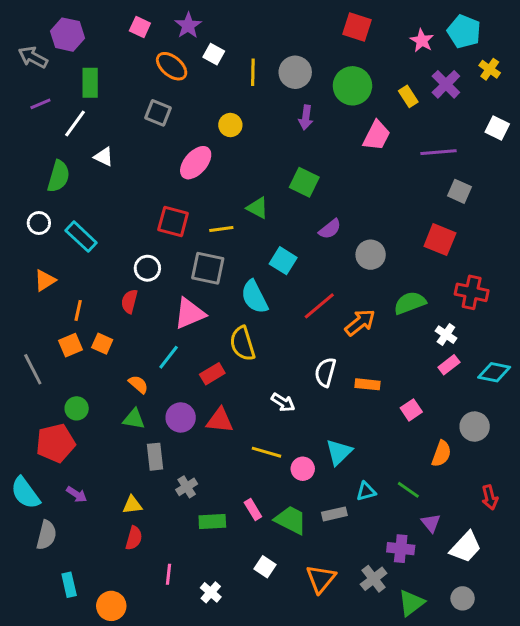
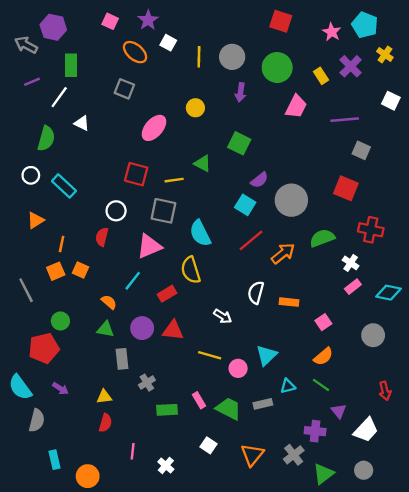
yellow circle: (230, 125) -> (195, 108), moved
gray circle: (371, 255) -> (291, 200), size x1.4
cyan square: (283, 261) -> (245, 205), moved
orange semicircle: (441, 454) -> (323, 357), moved, turned 30

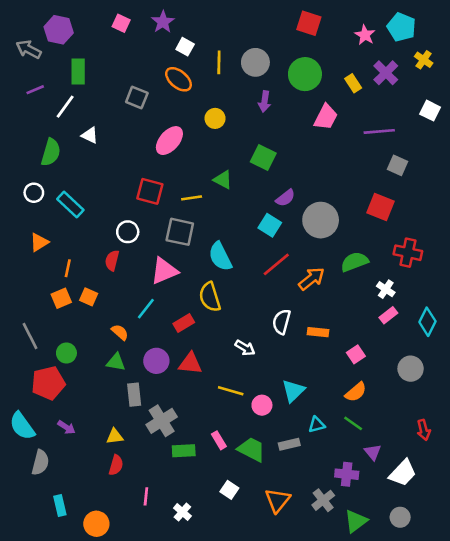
orange ellipse: (135, 52) -> (179, 79), moved
gray line: (26, 290) -> (30, 336), moved
cyan diamond: (388, 293) -> (427, 322), turned -75
gray cross: (147, 383) -> (162, 421), size x1.6

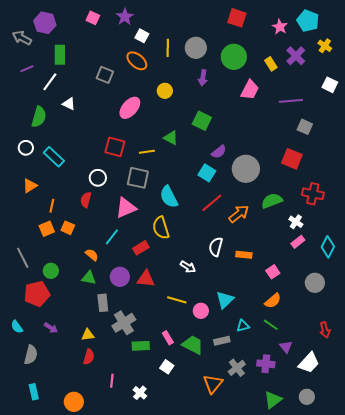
cyan semicircle: (22, 426) -> (17, 327), size x0.6
white square: (229, 490) -> (167, 367), moved
gray cross: (323, 500) -> (237, 368), moved
cyan rectangle: (60, 506) -> (34, 392), moved

